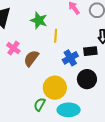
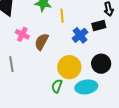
black circle: (87, 79) -> (101, 64), moved

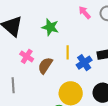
yellow line: (62, 16) -> (68, 52), moved

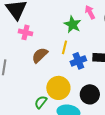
green star: (50, 27) -> (73, 24), moved
pink cross: (27, 56) -> (25, 32), moved, turned -32

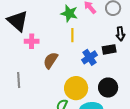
green star: (73, 24) -> (69, 13), moved
yellow line: (64, 47) -> (72, 35), moved

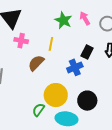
yellow line: (72, 35) -> (51, 44), moved
black rectangle: (109, 49) -> (87, 52), moved, turned -64

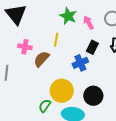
pink arrow: (85, 18) -> (88, 23), moved
pink cross: (21, 41) -> (25, 47), moved

